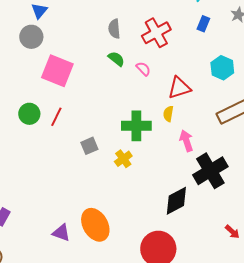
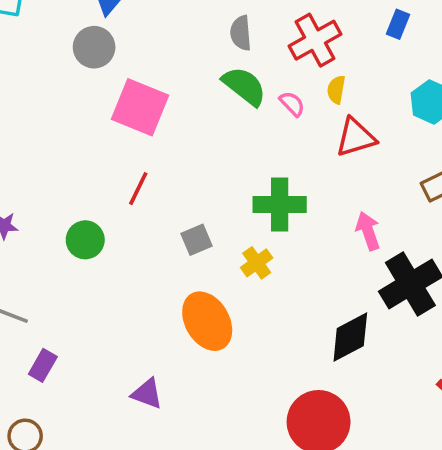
green semicircle: (116, 59) -> (244, 86), size x1.5
green circle: (29, 114) -> (85, 240), moved
yellow semicircle: (168, 114) -> (336, 90), moved
orange ellipse: (95, 225) -> (207, 321), moved

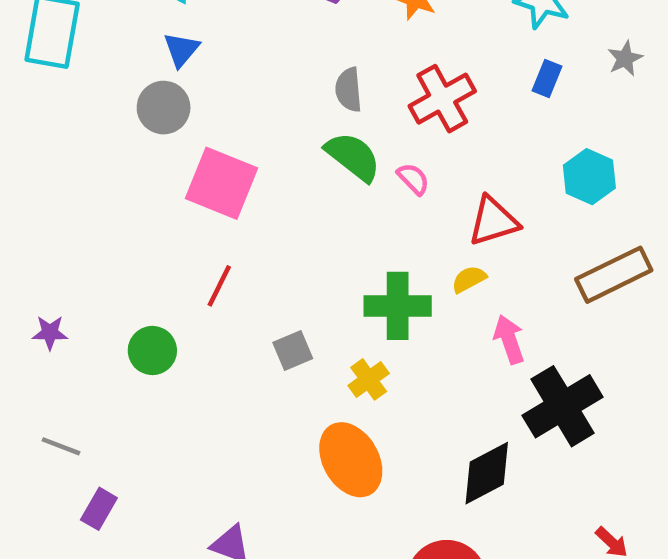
yellow semicircle: (336, 90) -> (469, 279), moved, turned 52
orange ellipse: (207, 321) -> (351, 460), moved

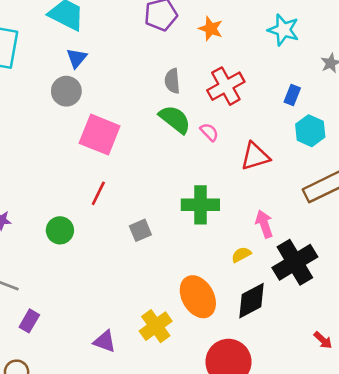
blue rectangle: (547, 79) -> (292, 95), moved
yellow semicircle: (469, 279) -> (241, 255), moved
yellow cross: (369, 379) -> (156, 326), moved, size x1.4
orange ellipse: (351, 460) -> (198, 297), moved

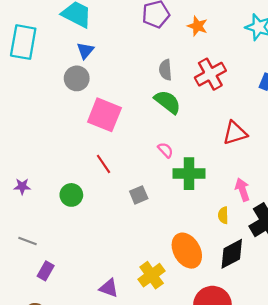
pink semicircle: (209, 132) -> (165, 150), moved
red line: (98, 193) -> (103, 164), turned -60
yellow semicircle: (241, 255) -> (223, 215), turned -63

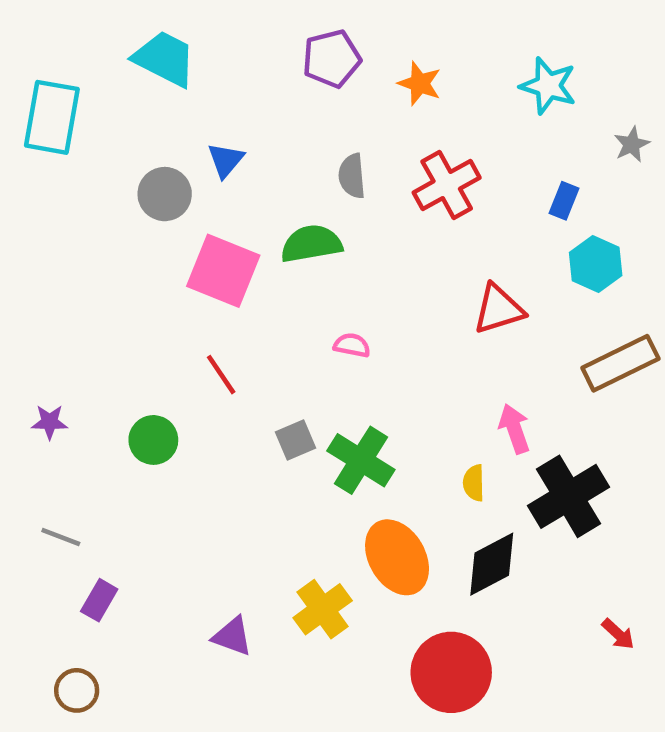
blue triangle: (85, 51) -> (226, 160), moved
green semicircle: (168, 102) -> (311, 244), moved, turned -48
pink semicircle: (165, 150) -> (352, 345), turned -35
green cross: (189, 174) -> (361, 460), moved, turned 32

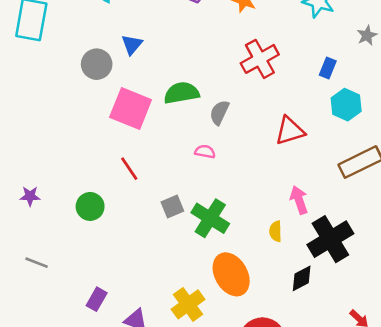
gray semicircle: (352, 176) -> (219, 112), moved, turned 30
black diamond: (492, 564) -> (302, 278), moved, size x0.7
purple rectangle: (99, 600) -> (97, 299), moved

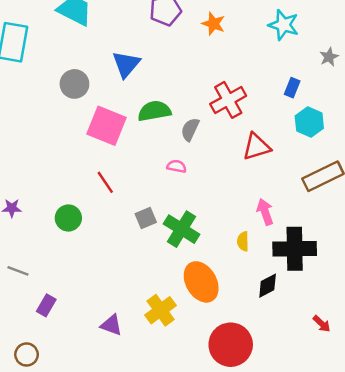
blue triangle: (132, 45) -> (126, 64), moved, size x1.4
red cross: (260, 59) -> (228, 100), moved
black cross: (330, 239) -> (295, 249), turned 30
purple rectangle: (97, 299) -> (46, 305), moved

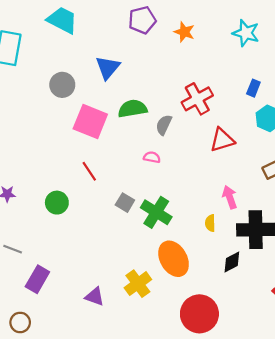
gray square: (146, 218) -> (125, 203), turned -36
purple rectangle: (46, 305) -> (37, 279), size x1.4

